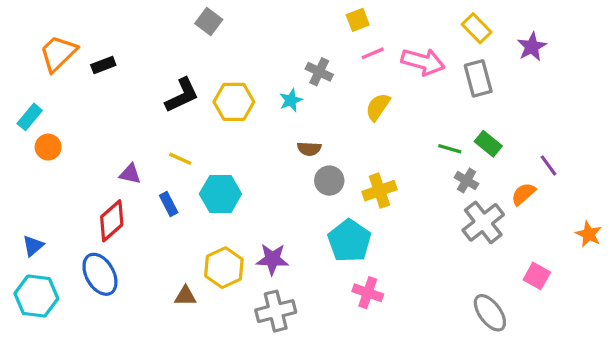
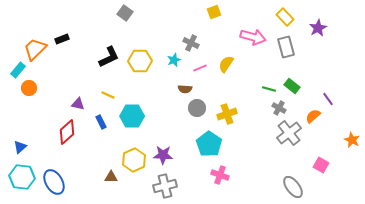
orange trapezoid: (58, 53) -> (35, 49), moved
pink line: (373, 53) -> (200, 68), moved
blue ellipse: (100, 274) -> (54, 182), moved

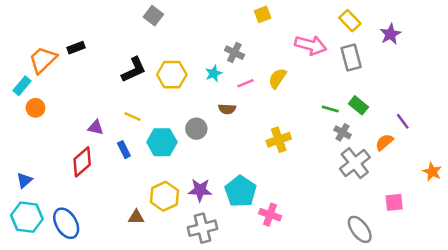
gray circle: (197, 108) -> (196, 129), moved
cyan pentagon: (209, 144) -> (241, 191), moved
pink square: (321, 165) -> (394, 202), turned -35

